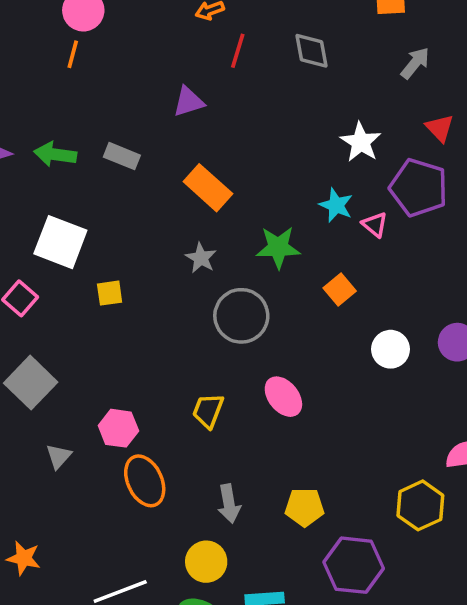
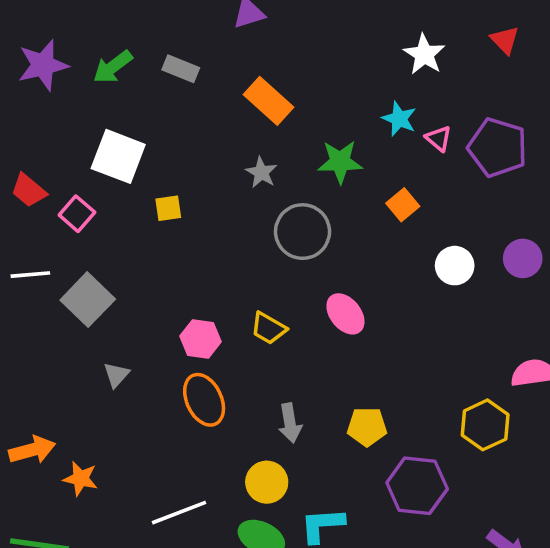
green arrow: (55, 154) -> (113, 67), turned -45
purple pentagon: (419, 188) -> (498, 147), moved
yellow trapezoid: (208, 411) -> (269, 328), turned -81
pink hexagon: (118, 428) -> (200, 339), moved

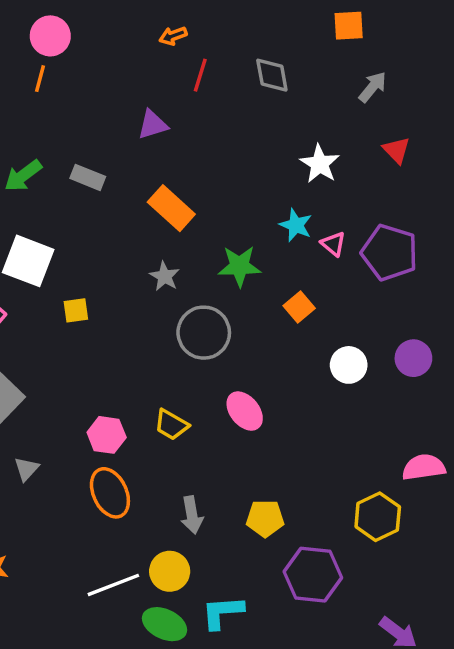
white line: (179, 513) -> (113, 585), moved

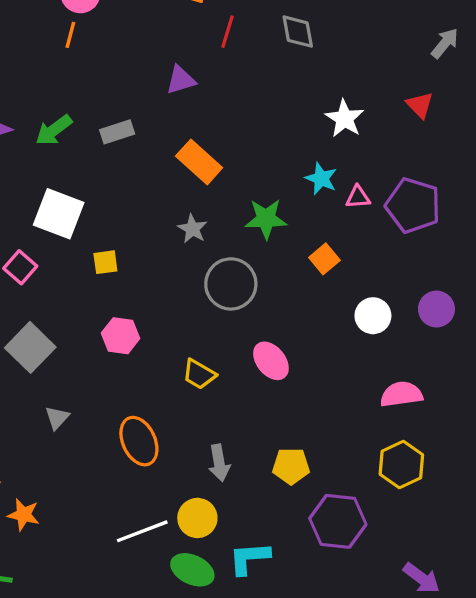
gray arrow: (373, 87) -> (445, 43), moved
gray rectangle: (88, 177) -> (117, 132), turned -40
pink triangle: (333, 244) -> (358, 197), turned -44
pink hexagon: (107, 435) -> (121, 336), moved
pink semicircle: (424, 467) -> (401, 394), moved

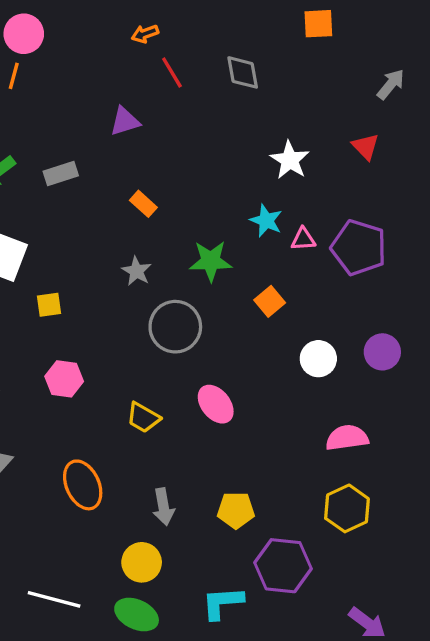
red line: (228, 32) -> (172, 72), turned -48
orange rectangle: (199, 162) -> (143, 204), size x0.6
white line: (142, 531) -> (54, 599), moved, turned 36
cyan L-shape: (249, 558) -> (222, 603), moved

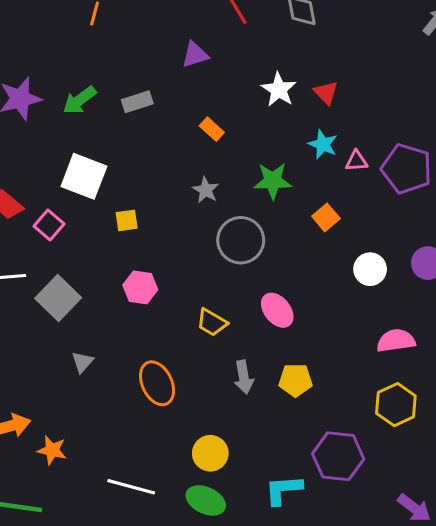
red triangle: (365, 147) -> (326, 93), moved
white star: (290, 160) -> (279, 90), moved
gray arrow: (163, 507) -> (244, 377), moved
yellow pentagon: (236, 510) -> (295, 380), moved

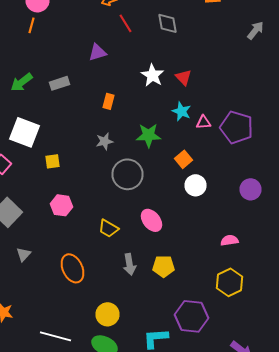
orange rectangle: (212, 129) -> (108, 101), turned 63
gray star: (206, 190) -> (104, 141), turned 30
white circle: (370, 269) -> (196, 185), moved
pink semicircle: (396, 341) -> (230, 240), size x0.7

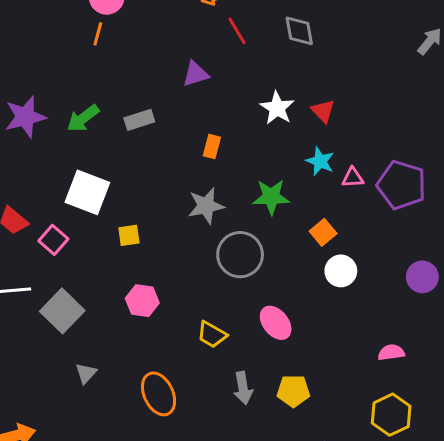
gray star: (104, 141) -> (206, 206), size x1.4

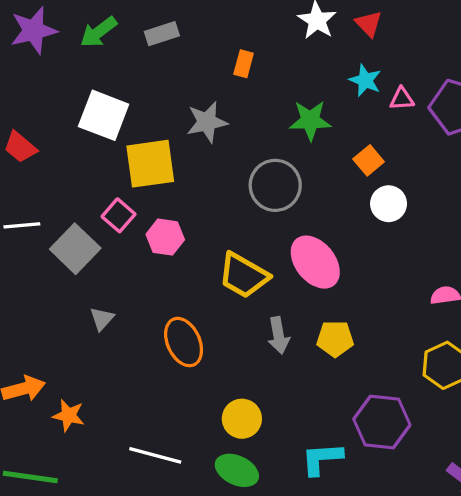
gray star: (206, 206) -> (207, 122), moved
yellow square: (129, 235) -> (150, 164), size x2.0
pink square: (53, 240) -> (119, 215), moved
pink ellipse: (276, 323) -> (315, 262), size x1.4
yellow trapezoid: (212, 335) -> (244, 275), size x1.5

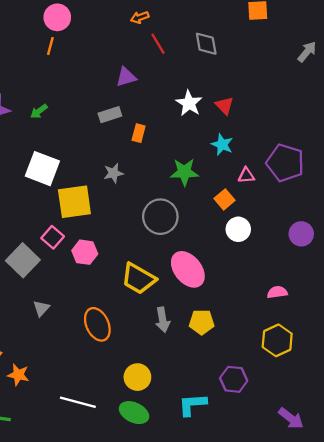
green arrow: (99, 32) -> (39, 111), size x0.7
gray rectangle: (162, 34) -> (110, 115), moved
pink triangle: (402, 99) -> (246, 175), moved
gray star: (207, 122) -> (113, 173), size x0.7
purple hexagon: (382, 422) -> (234, 379), size x0.7

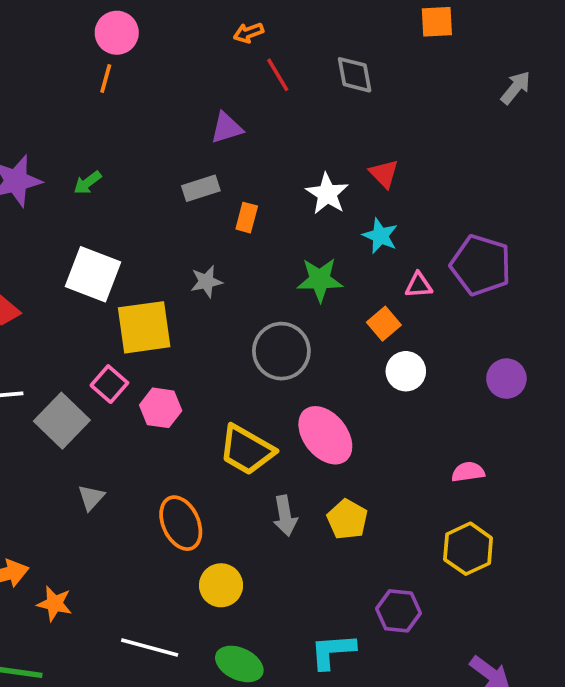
white star: (189, 103) -> (327, 194), moved
yellow pentagon: (202, 322) -> (347, 519), turned 30
yellow circle: (137, 377) -> (221, 585), moved

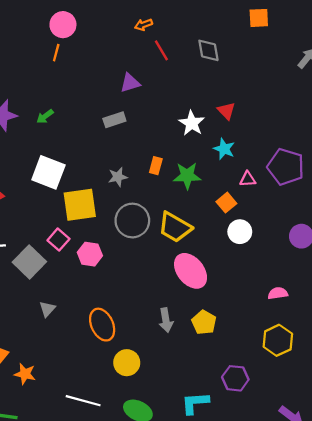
orange rectangle: (247, 218) -> (156, 166), moved
gray circle: (281, 351) -> (132, 221), moved
yellow trapezoid: (247, 450) -> (175, 227), moved

